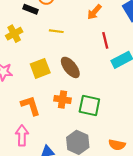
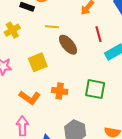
brown ellipse: (70, 67) -> (68, 45), moved
orange L-shape: (31, 106) -> (30, 98), turned 145
green square: (89, 106) -> (95, 89), moved

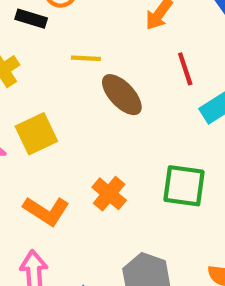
yellow square: (38, 62) -> (36, 134), moved
orange cross: (60, 91) -> (109, 194), turned 35

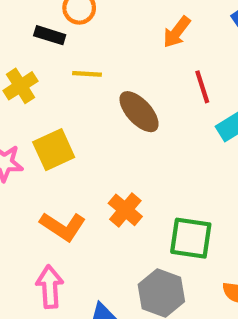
yellow line: (86, 58) -> (87, 74), moved
green square: (184, 186) -> (191, 238), moved

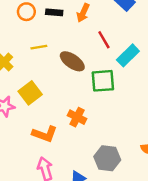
black rectangle: (50, 35) -> (54, 12), moved
green square: (191, 238) -> (103, 81), moved

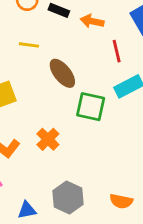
orange arrow: (83, 13) -> (92, 21), turned 60
red line: (104, 40) -> (117, 51), moved

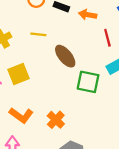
orange cross: (48, 139) -> (56, 120), moved

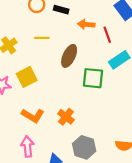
orange arrow: (88, 15) -> (86, 24), moved
brown ellipse: (65, 56) -> (69, 56), turned 70

